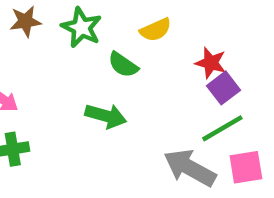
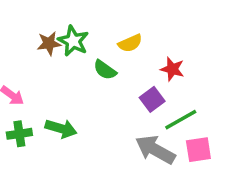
brown star: (25, 21) -> (49, 43), moved
purple square: (224, 88) -> (152, 99), moved
green arrow: (106, 116) -> (61, 129), moved

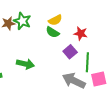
green semicircle: (105, 70) -> (53, 32), moved
green line: (181, 120) -> (87, 62), turned -54
green arrow: (61, 129) -> (25, 64), moved

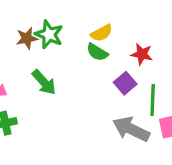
green arrow: (25, 64) -> (44, 82), moved, turned 36

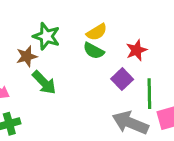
brown star: (27, 38) -> (27, 56), moved
red star: (142, 54) -> (137, 50), turned -30

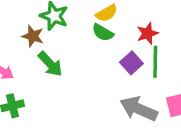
brown star: (27, 56) -> (33, 36), turned 30
green line: (149, 94) -> (155, 62), moved

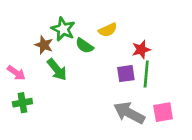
green semicircle: (103, 33) -> (84, 46), moved
purple square: (131, 63) -> (126, 74), turned 30

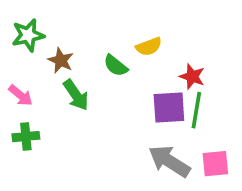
green star: (63, 29) -> (28, 35), moved, turned 30
red star: (141, 49) -> (192, 77), turned 30
purple square: (126, 74) -> (169, 108), size x1.4

